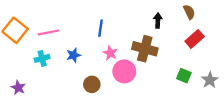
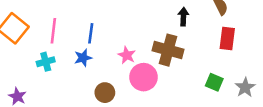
blue line: (100, 28) -> (91, 33), moved
pink line: (49, 32) -> (53, 31), turned -72
red rectangle: (195, 39) -> (227, 38), turned -42

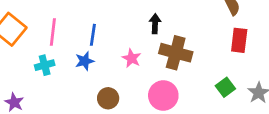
black arrow: (183, 17) -> (155, 24), moved
pink circle: (143, 77) -> (163, 96), moved
green square: (214, 82) -> (225, 87), turned 30

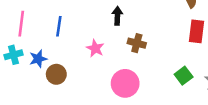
brown cross: (176, 53) -> (137, 43), size x0.6
blue star: (85, 61) -> (38, 59), moved
brown circle: (108, 98) -> (56, 74), moved

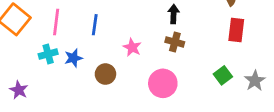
black arrow: (117, 16) -> (173, 14), moved
brown circle: (56, 74) -> (105, 74), moved

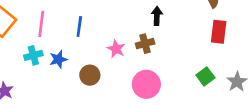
brown cross: (175, 42) -> (145, 44), moved, turned -30

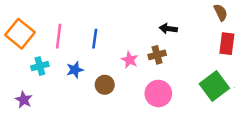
black arrow: (157, 16) -> (168, 29), turned -84
cyan cross: (33, 55) -> (40, 66), moved
green square: (205, 76) -> (214, 86), size x1.6

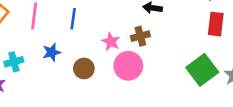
cyan cross: (40, 66) -> (14, 62), moved
pink circle: (158, 93) -> (128, 66), moved

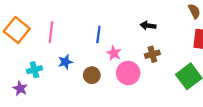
blue line: (73, 19) -> (98, 34), moved
brown cross: (140, 36) -> (152, 54), moved

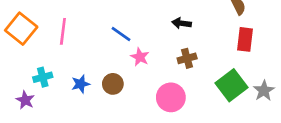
blue line: (98, 34) -> (121, 34), turned -63
blue star: (65, 62) -> (81, 84), moved
pink circle: (128, 73) -> (171, 97), moved

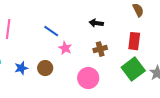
red rectangle: (245, 39) -> (134, 41), moved

